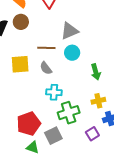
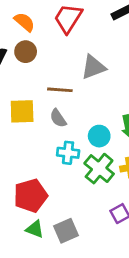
cyan circle: (72, 53) -> (99, 136), moved
green cross: (69, 113) -> (99, 169), moved, turned -35
gray square: (53, 136) -> (66, 231), moved

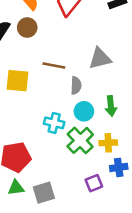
gray triangle: (93, 67) -> (100, 58), moved
gray semicircle: (58, 118) -> (76, 85), moved, turned -150
green triangle: (35, 229) -> (16, 188), turned -36

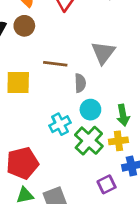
gray triangle: (100, 58) -> (103, 53), turned -35
green arrow: (111, 106) -> (123, 115), moved
cyan cross: (54, 123) -> (60, 124), turned -36

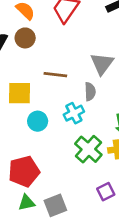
gray semicircle: (80, 83) -> (90, 92), moved
cyan circle: (90, 110) -> (38, 121), moved
cyan cross: (60, 124) -> (74, 113), moved

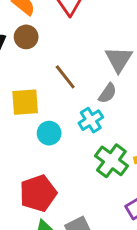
brown line: (55, 75) -> (65, 77), turned 50
gray semicircle: (90, 92) -> (108, 93), turned 42

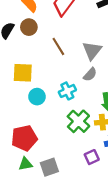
brown line: (65, 77) -> (58, 46), moved
gray semicircle: (108, 93) -> (90, 74), moved

